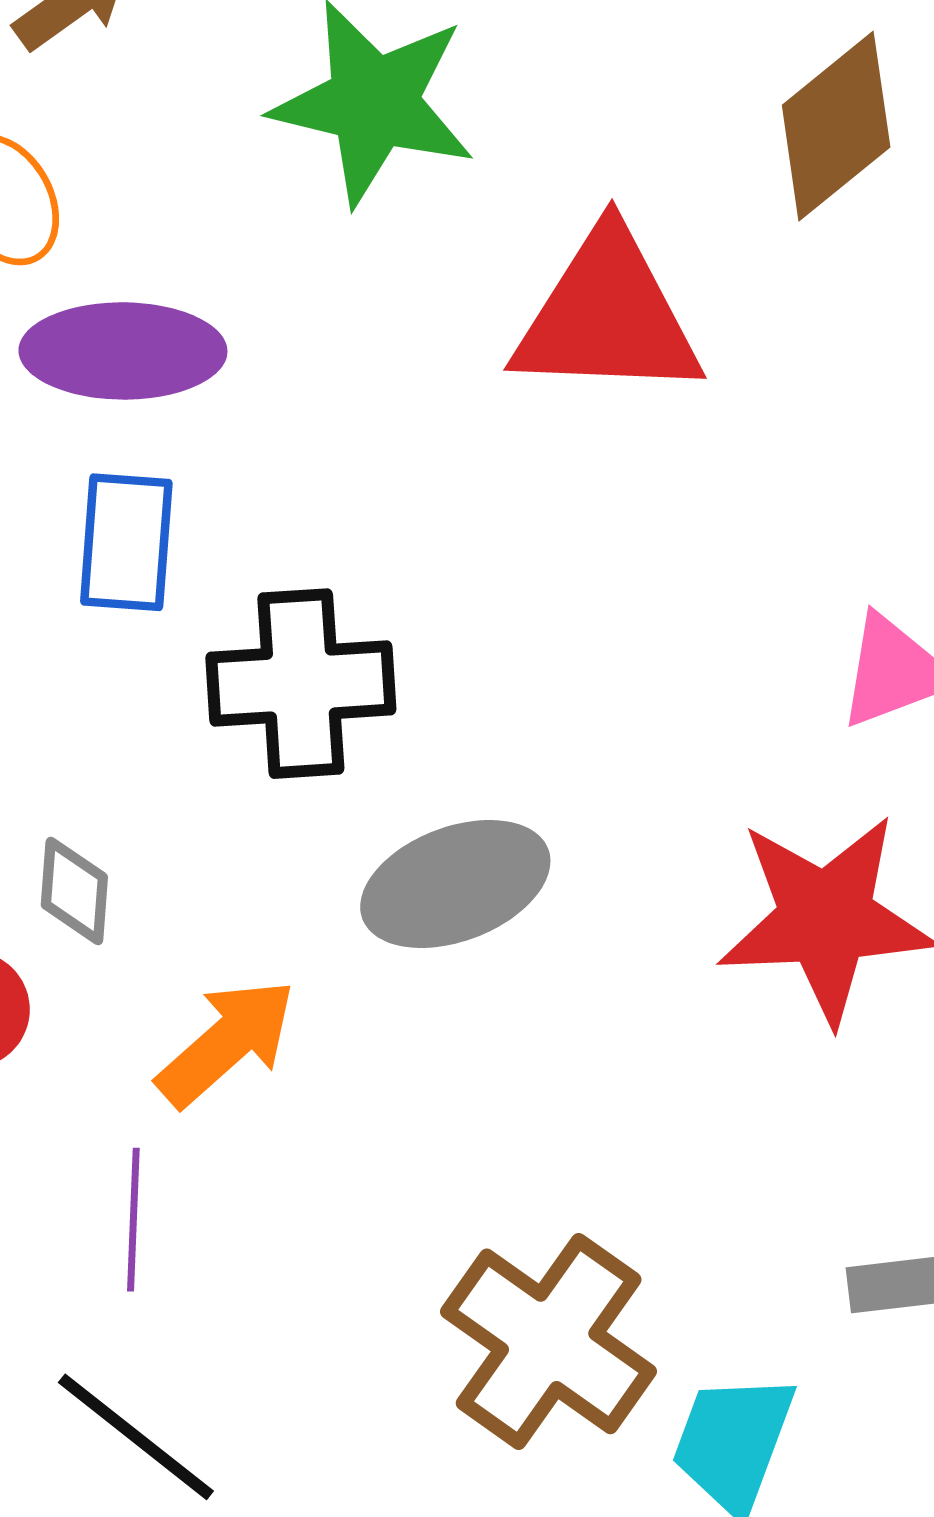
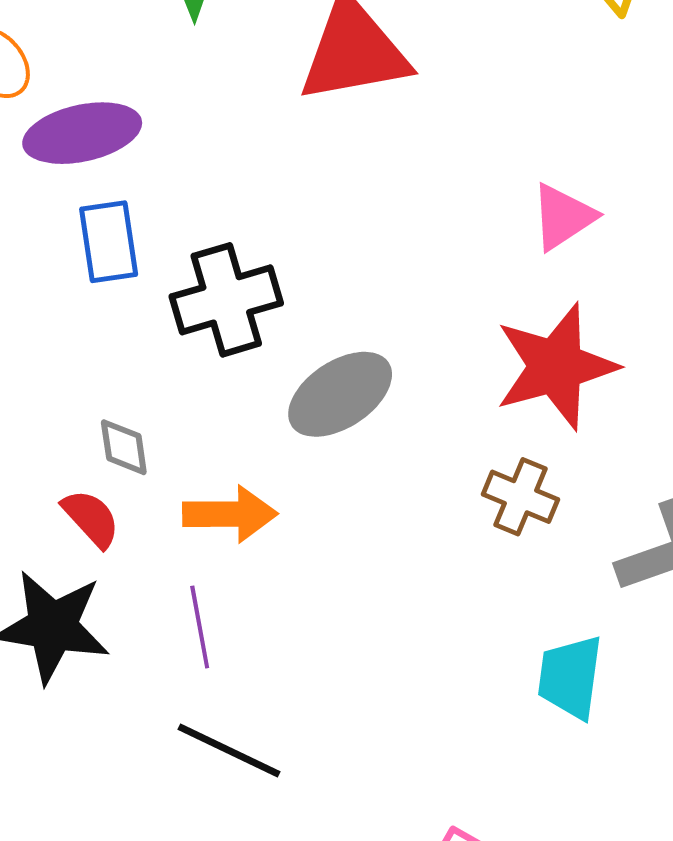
orange arrow: (226, 1042) -> (230, 514), turned 54
brown cross: (549, 1341) -> (520, 497), moved, size x0.6

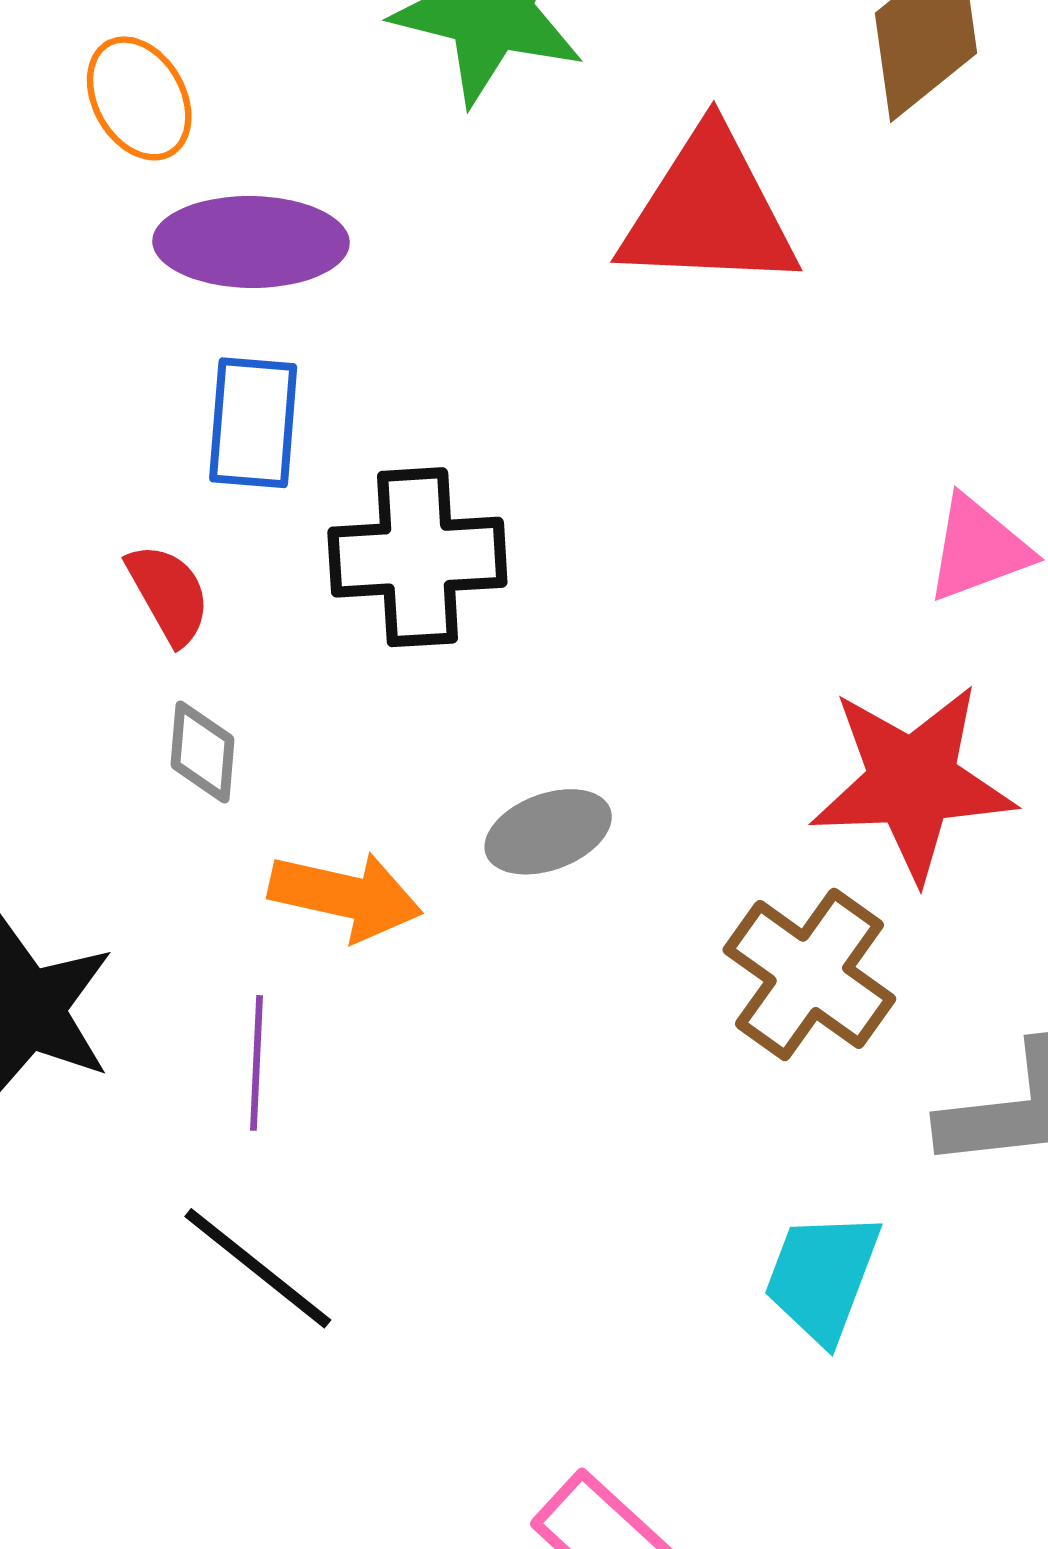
gray ellipse: (340, 394) -> (548, 832), moved, size x0.7
brown cross: (520, 497) -> (809, 974), size x1.4
red semicircle: (91, 518) -> (169, 594), moved

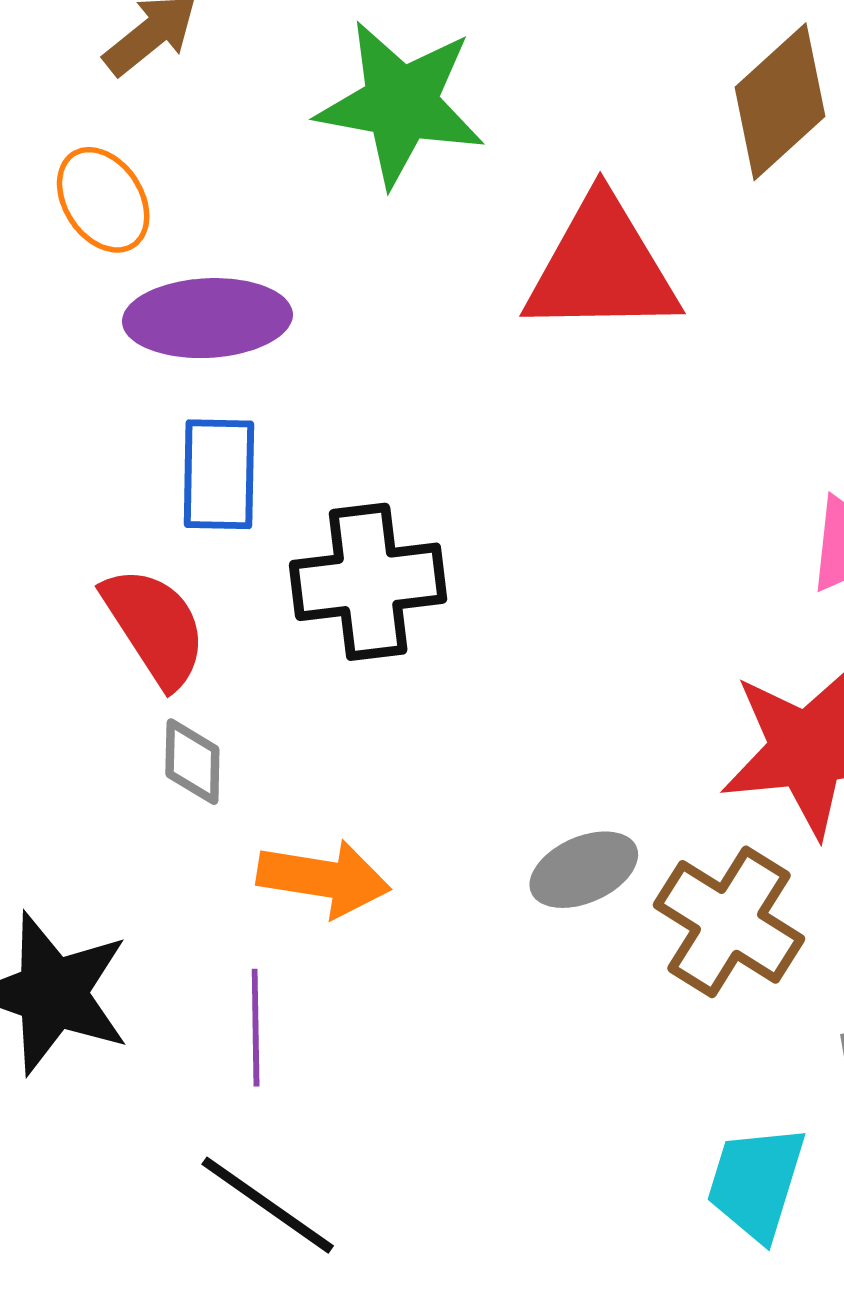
red semicircle: (169, 594) -> (155, 627), size x1.4
gray ellipse: (548, 832) -> (584, 870), moved

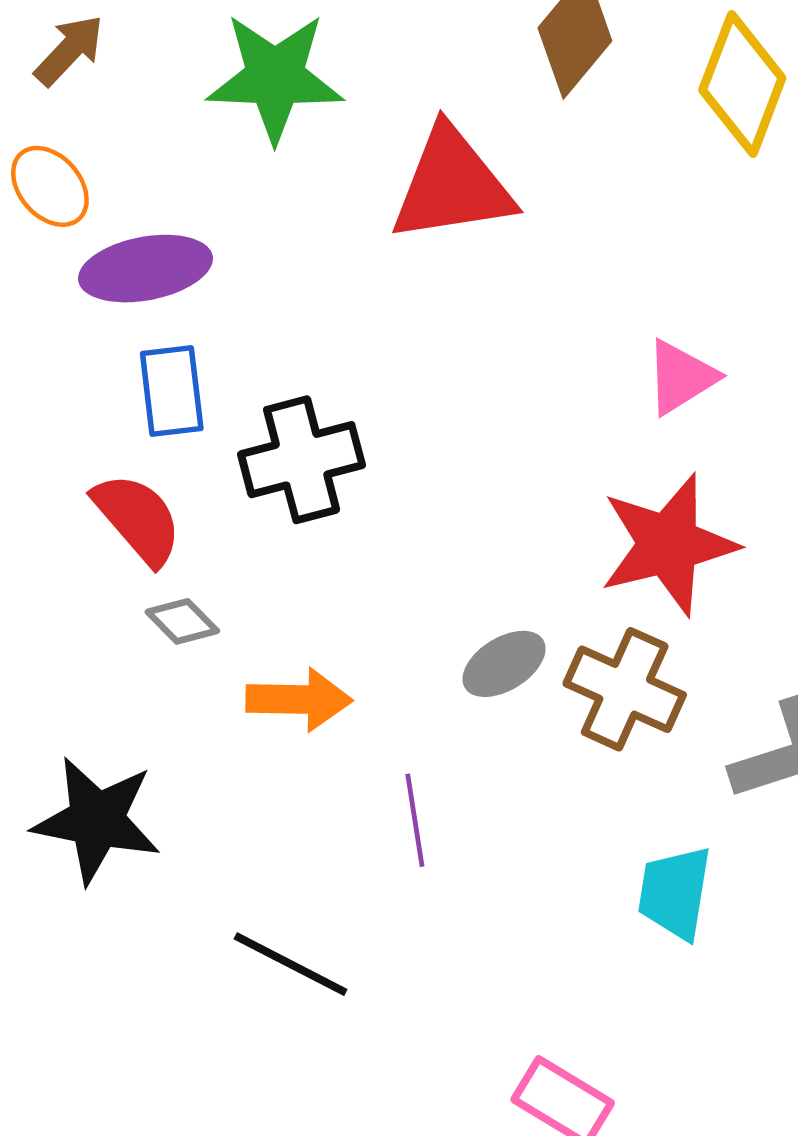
gray diamond: (192, 762) -> (182, 621), turned -38
purple line: (256, 1028) -> (415, 820), moved

